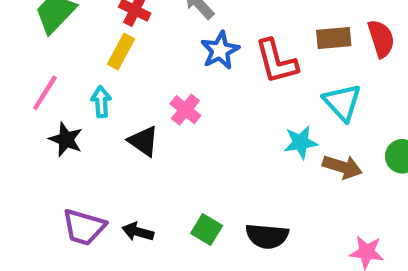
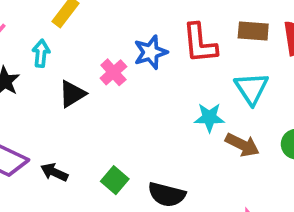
blue star: (220, 50) -> (151, 52), moved
black triangle: (143, 141) -> (72, 94), turned 44

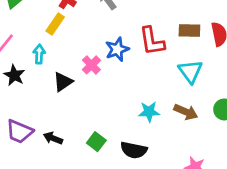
cyan star: (209, 117) -> (149, 112), moved

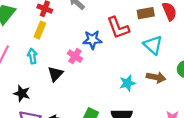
blue star: (117, 49) -> (92, 40), turned 30
black star: (14, 75) -> (22, 93), moved

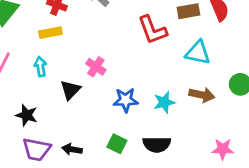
yellow rectangle: (40, 30) -> (50, 33), turned 56
blue star: (92, 40) -> (126, 100), moved
cyan triangle: (153, 45) -> (198, 53), turned -30

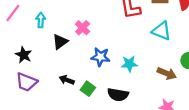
brown arrow: (202, 95) -> (167, 73), moved
black arrow: (72, 149) -> (67, 80), moved

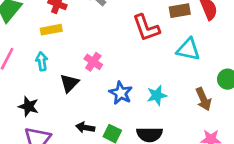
blue star: (100, 57) -> (121, 93), turned 30
brown arrow: (167, 73) -> (203, 99), turned 54

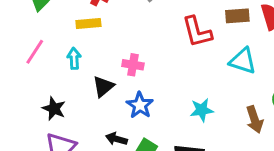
pink cross: (93, 62) -> (133, 65), turned -30
blue star: (121, 93) -> (140, 105), moved

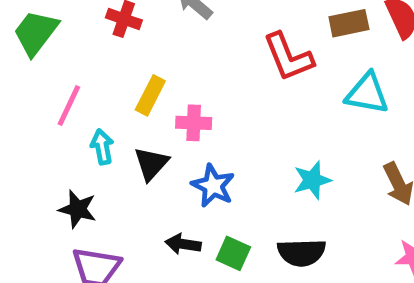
yellow rectangle: (88, 24) -> (150, 95), moved, turned -50
pink line: (35, 52) -> (69, 106), moved
cyan arrow: (74, 58) -> (102, 147), moved

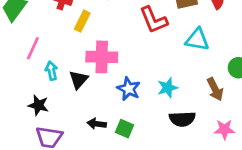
yellow rectangle: (150, 95) -> (82, 21), moved
pink cross: (194, 123) -> (102, 57), size x1.6
blue star: (213, 186) -> (129, 89), moved
black semicircle: (302, 253) -> (182, 119), moved

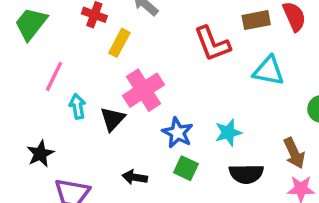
pink cross: (102, 57) -> (143, 90), turned -36
brown arrow: (215, 89) -> (294, 153), moved
black star: (38, 105) -> (40, 154), moved, turned 30
green square: (125, 129) -> (186, 168), moved

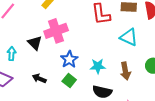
cyan arrow: (77, 106) -> (12, 54), moved
black triangle: (113, 119) -> (35, 43), turned -42
brown arrow: (294, 153) -> (125, 71), moved

